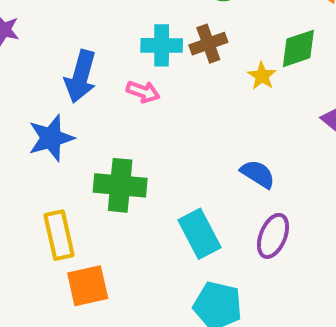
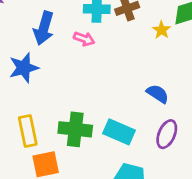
green cross: (120, 185) -> (75, 129), moved
cyan rectangle: (200, 234) -> (119, 132), turned -40

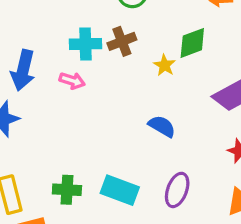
blue semicircle: (158, 94) -> (162, 126), moved
green cross: (75, 129) -> (67, 190), size x0.7

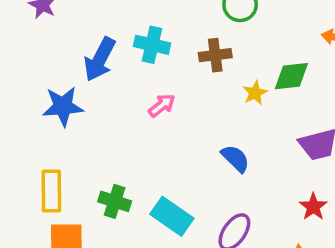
cyan cross: (85, 44) -> (152, 45), moved
pink arrow: (72, 81) -> (162, 105), moved, turned -70

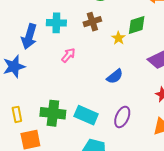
blue semicircle: (235, 158) -> (115, 76), turned 108
yellow rectangle: (51, 191) -> (17, 114), size x0.7
green cross: (115, 201) -> (53, 113), size x1.4

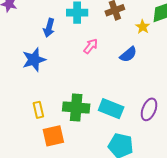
blue arrow: (29, 37) -> (49, 28), size x0.7
blue semicircle: (115, 76) -> (128, 54), moved

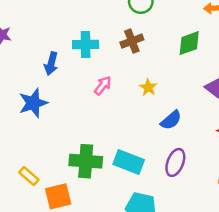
yellow star: (143, 27) -> (148, 87), moved
blue semicircle: (128, 54) -> (171, 120), moved
yellow rectangle: (38, 110) -> (29, 176), moved, turned -35

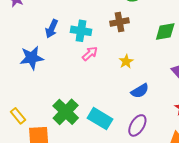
cyan cross: (86, 44) -> (81, 31), moved
green cross: (86, 161) -> (66, 112), turned 30

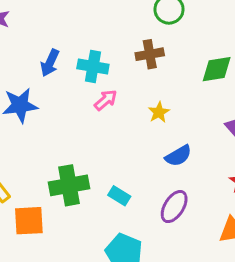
green cross: (66, 112) -> (69, 185), turned 35
cyan rectangle: (100, 119) -> (119, 196), size x0.6

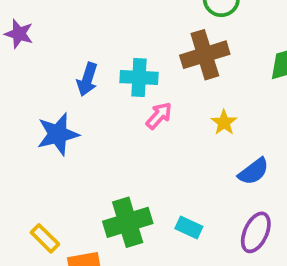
brown cross: (150, 54) -> (205, 55), size x1.4

